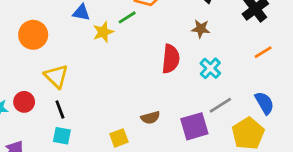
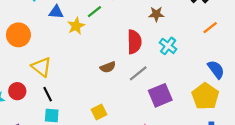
gray line: (220, 105) -> (138, 73), moved
brown semicircle: (150, 118) -> (108, 67), moved

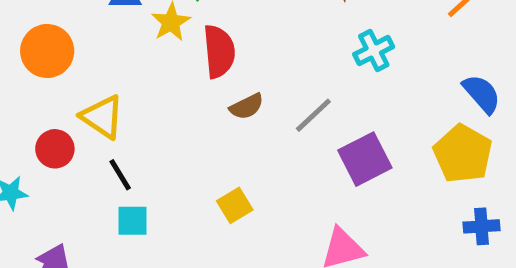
red semicircle: (134, 42) -> (219, 52), moved
cyan cross: (168, 46) -> (374, 51), turned 30
red circle: (17, 91) -> (55, 149), moved

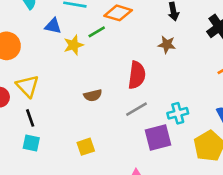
cyan cross: (374, 51) -> (178, 113), moved
red semicircle: (219, 52) -> (137, 75), moved
brown semicircle: (247, 107) -> (93, 95), moved

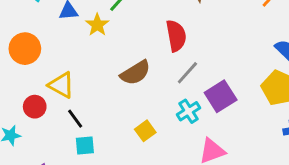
brown semicircle: (93, 95) -> (135, 73), size x1.5
cyan cross: (178, 113) -> (189, 111), moved

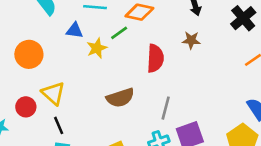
red semicircle: (176, 36) -> (155, 58), moved
gray line: (187, 73) -> (166, 108), turned -40

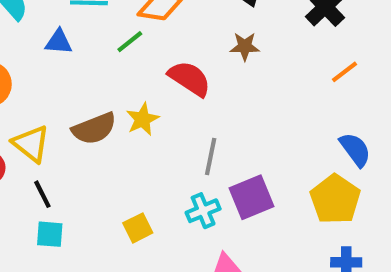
yellow star: (97, 48) -> (143, 119), moved
red semicircle: (155, 58) -> (190, 79), turned -56
brown semicircle: (120, 98) -> (94, 129), moved

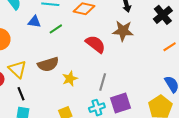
green line: (130, 42) -> (56, 29), moved
brown star: (245, 46) -> (123, 31), size x1.5
yellow star: (143, 119) -> (70, 79), moved

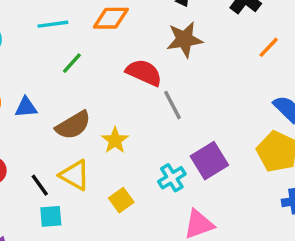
blue triangle: (34, 22) -> (26, 107), moved
yellow triangle: (17, 69) -> (75, 175), moved
gray line: (103, 82) -> (173, 105), moved, turned -30

